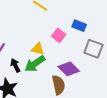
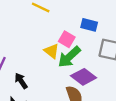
yellow triangle: (38, 49) -> (52, 51), moved, turned 32
green arrow: (35, 64) -> (69, 57), moved

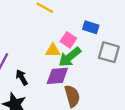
yellow triangle: (52, 51) -> (53, 50), turned -42
purple diamond: (84, 77) -> (57, 76), moved, turned -45

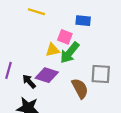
gray square: (109, 52) -> (101, 74), moved
purple diamond: (57, 76) -> (47, 75), moved, turned 35

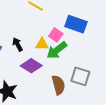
blue rectangle: (83, 21) -> (76, 24), size x1.5
black arrow: (29, 81) -> (18, 44), moved

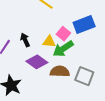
blue rectangle: (76, 24) -> (84, 25), turned -45
brown semicircle: (58, 85) -> (60, 71), moved, turned -78

